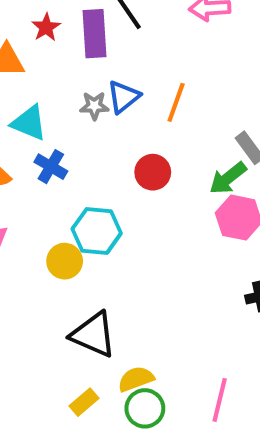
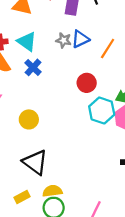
cyan hexagon: (97, 231) -> (102, 110), moved

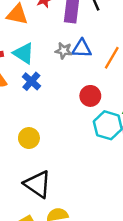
blue triangle: (80, 39) -> (82, 49), turned 30

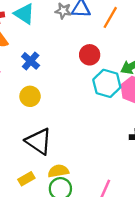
blue cross: (31, 81) -> (31, 61), moved

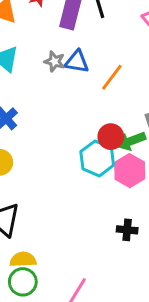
red circle: (90, 55) -> (111, 137), moved

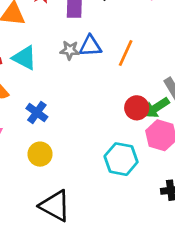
cyan hexagon: (97, 158) -> (121, 159), moved

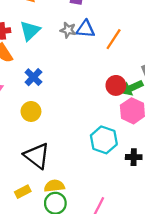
cyan triangle: (24, 58) -> (30, 31), turned 40
cyan hexagon: (121, 159) -> (104, 140), moved

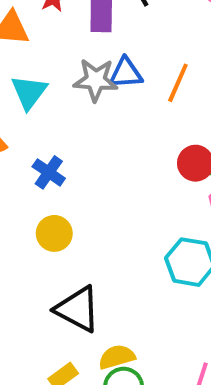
gray star: (68, 30) -> (96, 80), size x1.5

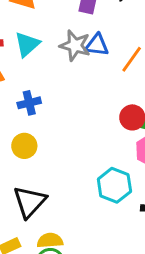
blue cross: (49, 172) -> (29, 103), turned 30
black triangle: (78, 309) -> (30, 202), turned 33

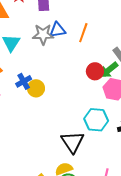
yellow circle: (24, 146) -> (36, 88), moved
black triangle: (30, 202) -> (72, 142), moved

